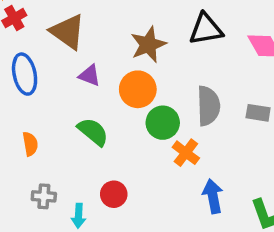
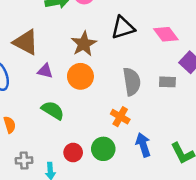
green circle: (163, 123) -> (103, 149), moved

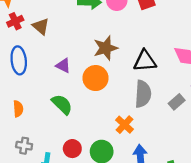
black triangle: (123, 28) -> (145, 61), moved
brown triangle: (26, 42) -> (41, 26), moved, size x0.7
gray rectangle: (167, 82) -> (177, 102), turned -56

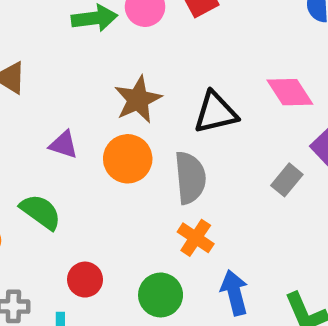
gray semicircle: (143, 94) -> (190, 178), moved
green semicircle: (62, 104) -> (41, 212), moved
red circle: (72, 149) -> (85, 280), moved

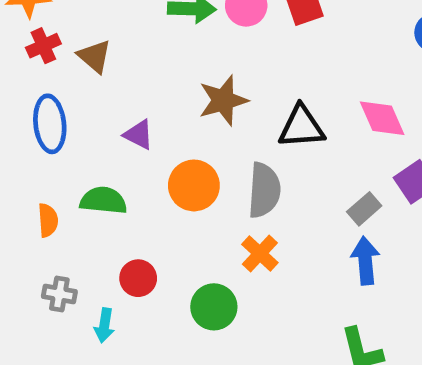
orange circle: (128, 159) -> (194, 185), moved
green semicircle: (41, 212) -> (103, 200), turned -39
blue arrow: (234, 293) -> (365, 261), moved

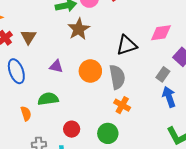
brown triangle: (94, 56) -> (29, 37), turned 35
brown star: (223, 100) -> (79, 29), moved
pink diamond: (382, 118) -> (161, 33), turned -60
orange circle: (194, 185) -> (90, 71), moved

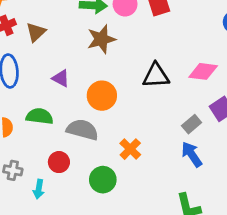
gray semicircle: (117, 77) -> (82, 130), moved, turned -80
blue arrow: (169, 97) -> (192, 154), turned -30

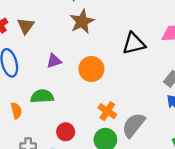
purple triangle: (61, 78) -> (54, 61), turned -35
gray semicircle: (82, 130) -> (134, 125), moved, turned -56
orange cross: (130, 149) -> (107, 111), moved

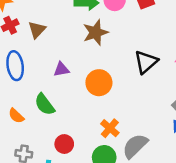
black triangle: (134, 44) -> (146, 62), turned -35
green semicircle: (42, 96) -> (45, 104), turned -130
orange semicircle: (16, 111) -> (16, 116), turned 140

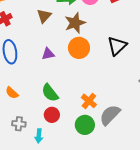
brown triangle: (37, 30) -> (44, 16), moved
orange circle: (99, 83) -> (79, 48), moved
green semicircle: (45, 104) -> (50, 93), moved

